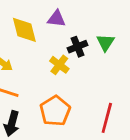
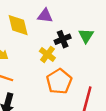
orange pentagon: (55, 111) -> (59, 81), moved

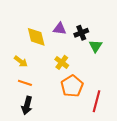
black cross: (63, 39) -> (81, 33), moved

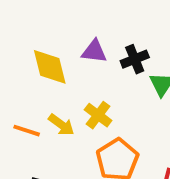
yellow arrow: (21, 61) -> (61, 125), moved
orange line: (25, 83) -> (27, 131), moved

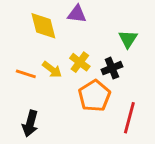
black cross: (135, 59) -> (112, 68), moved

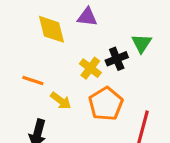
black cross: (112, 68) -> (117, 59), moved
yellow arrow: (52, 70) -> (61, 101), moved

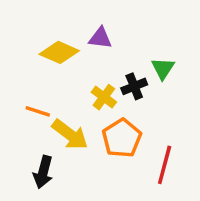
yellow diamond: (52, 29) -> (59, 52), turned -52
yellow arrow: (61, 101) -> (70, 135), size x1.5

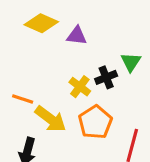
yellow diamond: (59, 52) -> (41, 23), moved

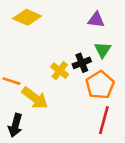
purple triangle: (77, 36) -> (96, 20), moved
orange pentagon: (95, 122) -> (100, 85), moved

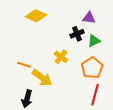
green triangle: (103, 50) -> (94, 41), turned 32
black cross: (82, 63) -> (77, 34), moved

